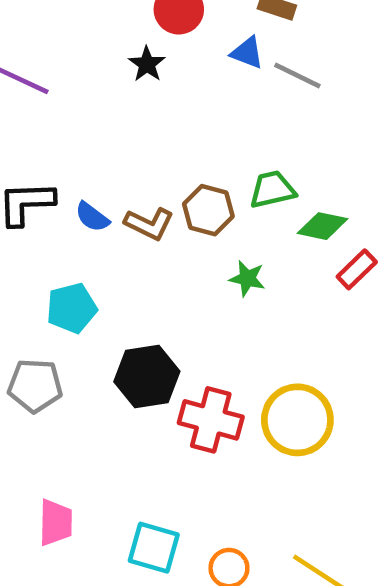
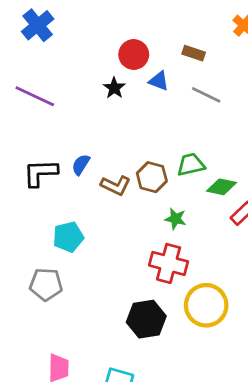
blue triangle: (247, 53) -> (159, 81), moved
blue semicircle: (92, 217) -> (81, 165), moved, turned 85
black hexagon: (147, 377) -> (146, 319), moved
red cross: (211, 420) -> (169, 263), moved

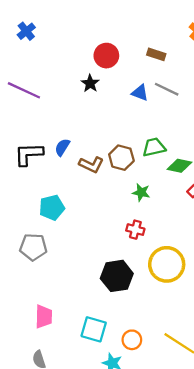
blue cross: (38, 25) -> (26, 31), size x0.7
blue triangle: (159, 81) -> (140, 93), moved
red cross: (169, 263) -> (135, 230), size x0.6

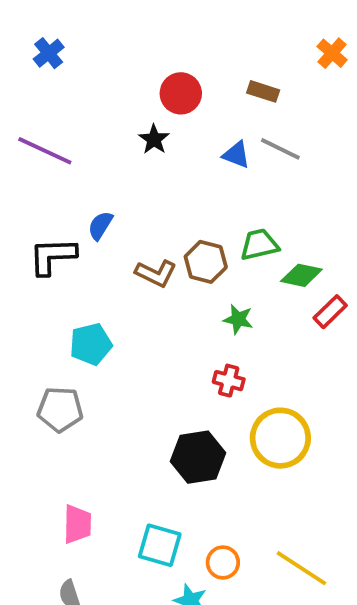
blue semicircle: (62, 147) -> (100, 225), moved

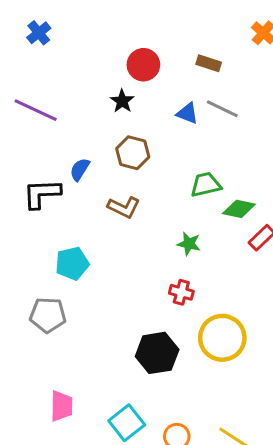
brown hexagon: (206, 262) -> (133, 153), moved
cyan square: (160, 545) -> (127, 423), turned 36

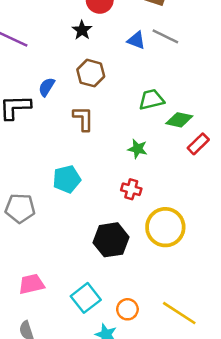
brown L-shape: (124, 207) -> (83, 119), turned -116
cyan pentagon: (72, 263) -> (67, 179), moved
pink trapezoid: (61, 406) -> (31, 284), turned -104

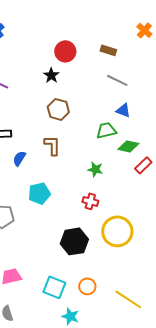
blue triangle: (136, 40) -> (123, 110), moved
blue semicircle: (47, 87) -> (19, 158), moved
cyan square: (86, 298) -> (54, 287), turned -30
orange circle: (127, 309) -> (87, 286), moved

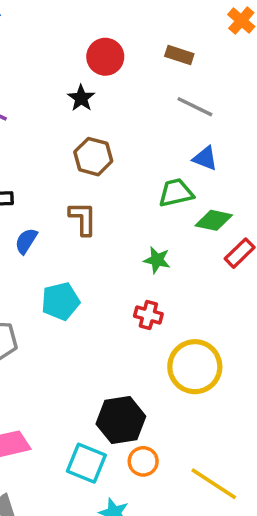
black hexagon: (74, 241) -> (121, 420), moved

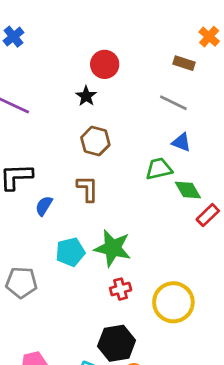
brown rectangle: (179, 55) -> (184, 63), moved
green diamond: (214, 220) -> (188, 190), turned 48
green star: (157, 260) -> (113, 248), moved, size x1.8
red cross: (148, 315) -> (121, 289), moved, turned -30

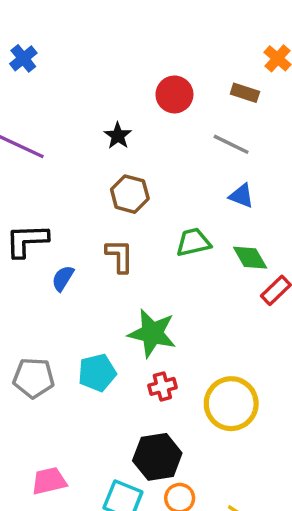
red circle: (105, 64) -> (174, 94), moved
green trapezoid: (159, 169) -> (193, 242), moved
cyan pentagon: (70, 252) -> (97, 373), moved

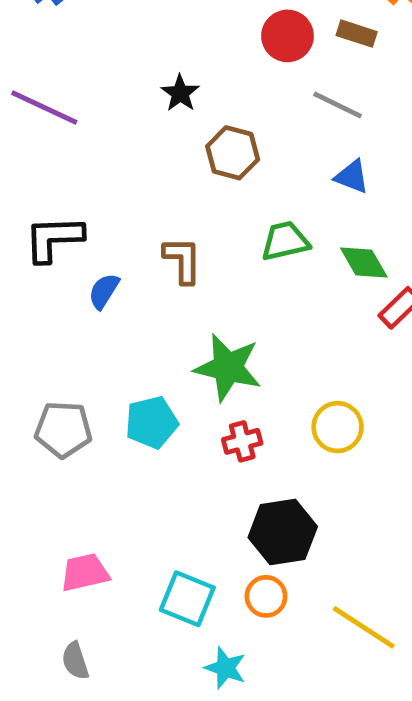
red circle: (174, 94) -> (287, 36), moved
brown hexagon: (130, 194) -> (233, 153), moved
yellow circle: (231, 404) -> (338, 427), moved, size x0.7
black hexagon: (157, 457) -> (283, 532), moved

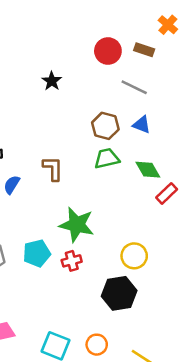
brown hexagon: (233, 153) -> (105, 126), moved
red cross: (242, 441) -> (72, 261), moved
black hexagon: (283, 532) -> (119, 293), moved

